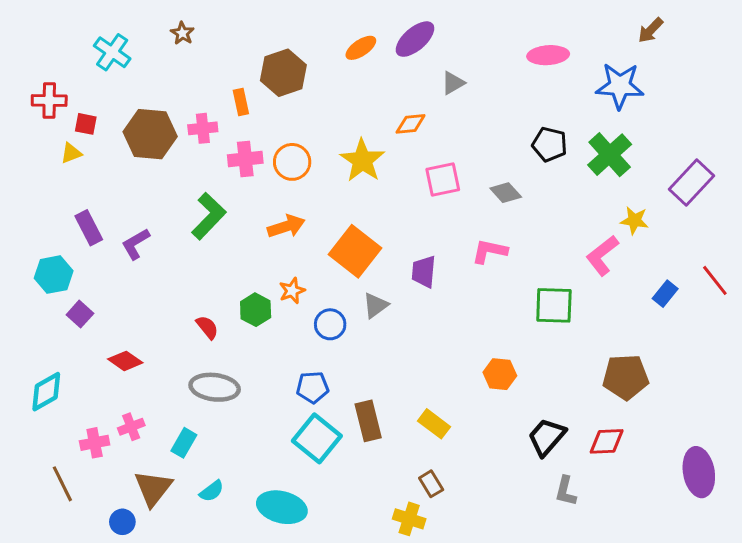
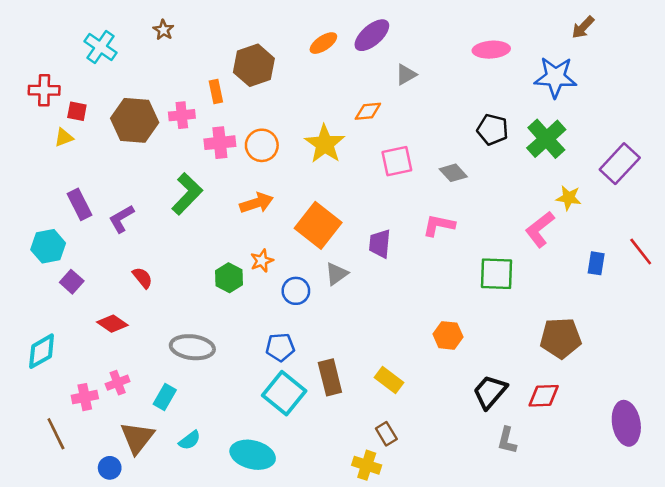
blue rectangle: (665, 294) -> (596, 263), turned -30
red semicircle: (207, 327) -> (142, 278), moved

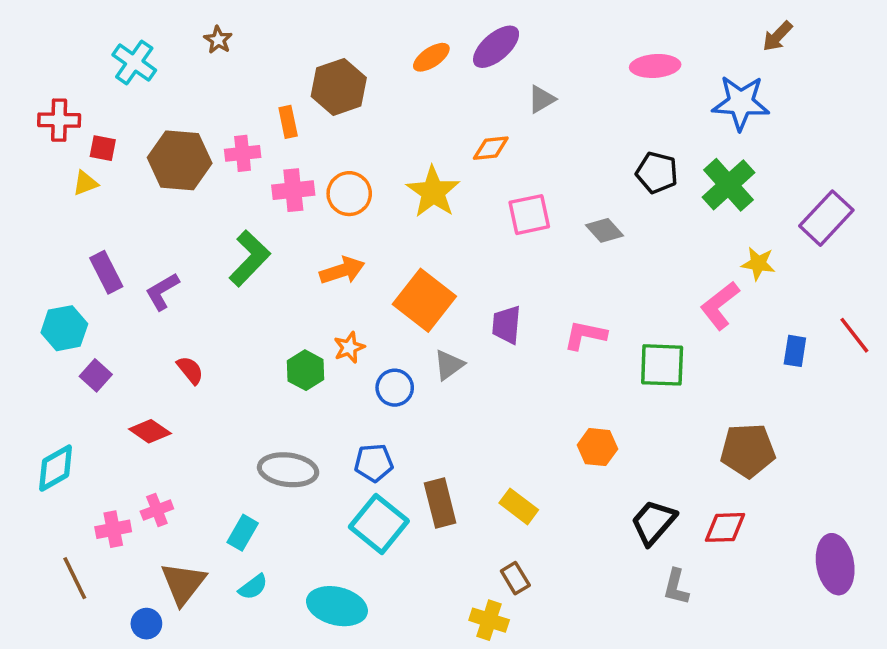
pink L-shape: (439, 225) -> (585, 335), moved
gray ellipse: (192, 347) -> (288, 470), moved
cyan rectangle: (165, 397) -> (243, 533), moved

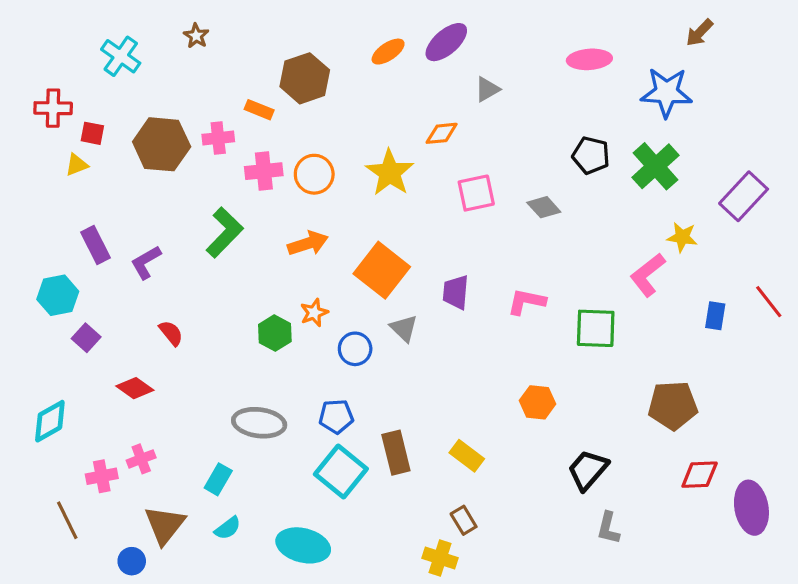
orange rectangle: (288, 122) -> (259, 110), turned -56
gray triangle: (449, 365) -> (404, 328), turned -40
red diamond: (725, 527) -> (700, 475), moved

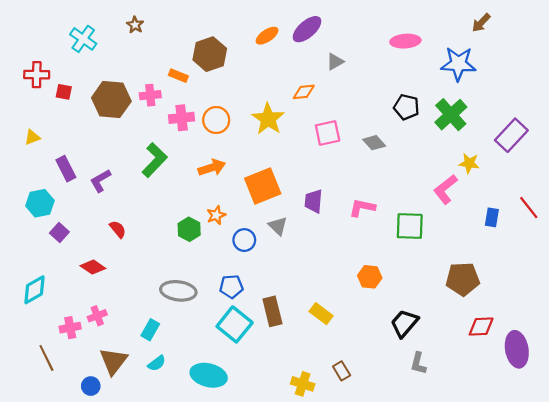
yellow triangle: (77, 165) -> (32, 137), moved
orange square: (382, 270) -> (263, 186), turned 30
brown rectangle: (464, 520) -> (342, 371), moved

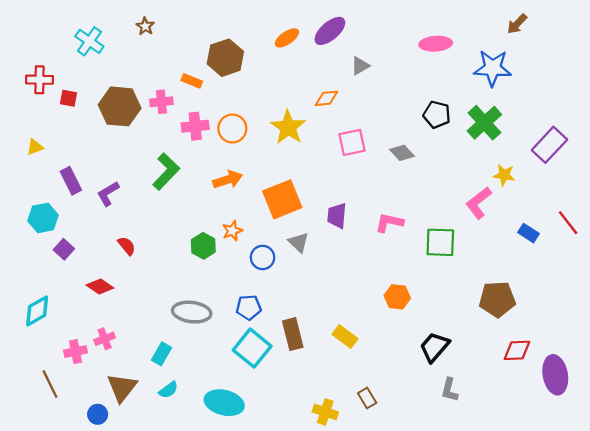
blue rectangle: (492, 217) -> (529, 233), turned -66

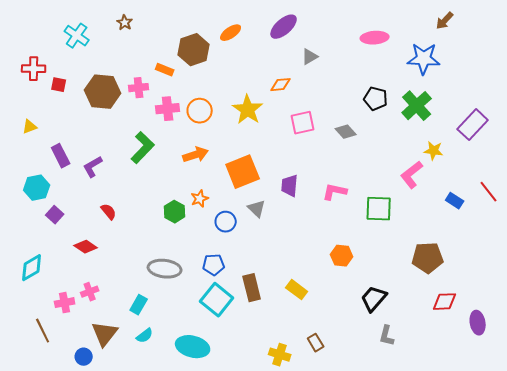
orange ellipse: (287, 38) -> (231, 33), moved
purple ellipse: (555, 375) -> (478, 323), size x0.7

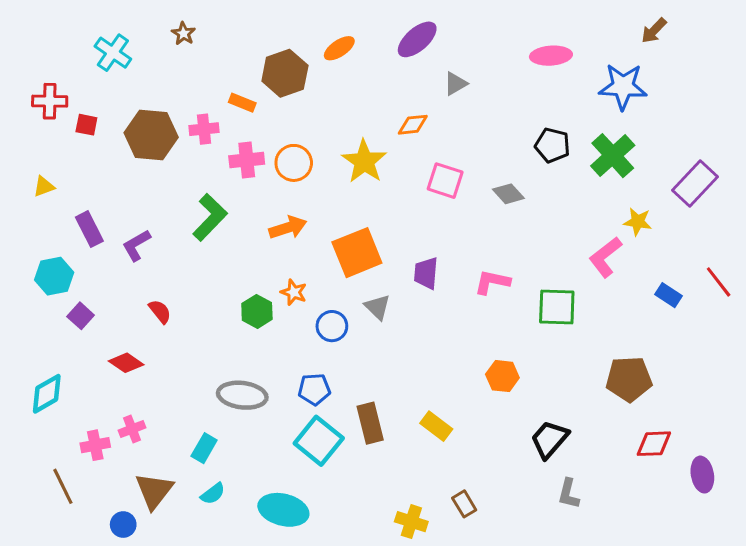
pink square: (303, 123) -> (445, 181), turned 30
orange star: (200, 199) -> (294, 292), turned -30

